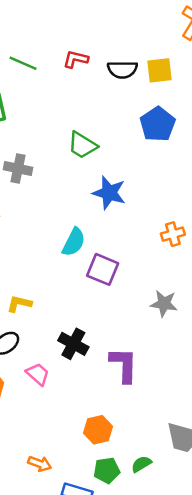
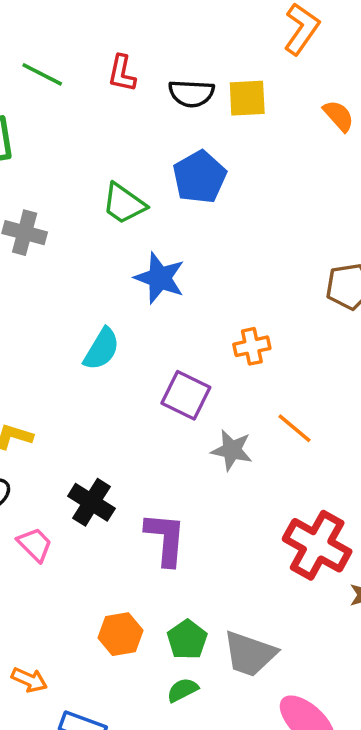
red L-shape: (76, 59) -> (122, 73), turned -95
blue pentagon: (158, 124) -> (200, 177), moved
purple square: (103, 269) -> (186, 395), moved
green pentagon: (107, 470) -> (187, 640), moved, turned -30

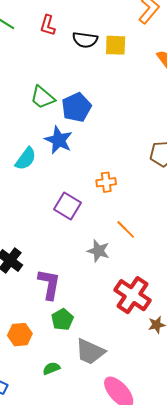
blue pentagon: (200, 177) -> (76, 107), moved
cyan semicircle: (102, 349) -> (26, 159), moved
gray star: (232, 450) -> (98, 251), moved
green pentagon: (187, 640) -> (62, 319), moved

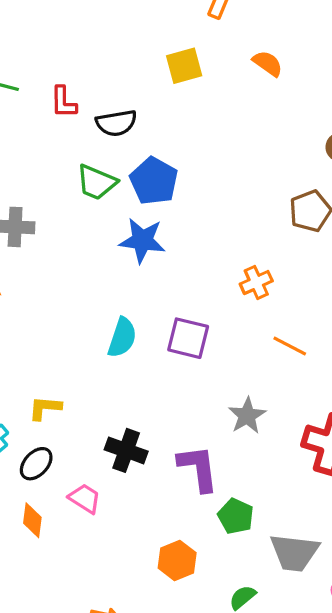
red L-shape: (48, 25) -> (63, 102), moved
black semicircle: (85, 40) -> (116, 123), moved
cyan semicircle: (26, 159) -> (122, 338), moved
orange cross: (106, 182) -> (256, 282), moved
gray star: (98, 251) -> (247, 416), moved, turned -30

